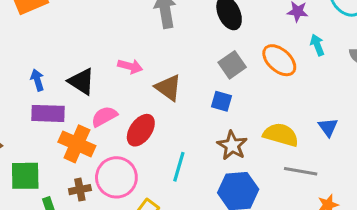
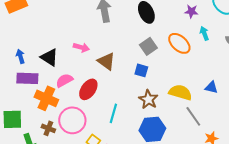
blue triangle: (328, 127) -> (211, 87), turned -40
gray line: (301, 171) -> (193, 116), turned 45
brown cross: (80, 190) -> (48, 128), turned 32

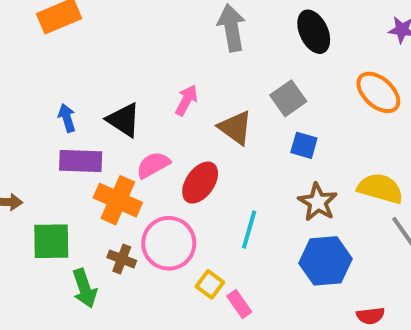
gray square: (148, 46) -> (288, 98), moved
pink arrow: (81, 47) -> (186, 100), turned -77

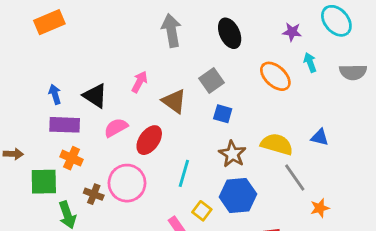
orange cross: (118, 200) -> (72, 158), moved, size x0.7
yellow square: (210, 284) -> (202, 211), moved

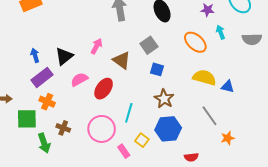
black triangle: (95, 96) -> (64, 56), turned 48
purple rectangle: (65, 125) -> (42, 77), turned -40
yellow semicircle: (277, 144) -> (204, 77), moved
pink circle: (127, 183) -> (102, 129), moved

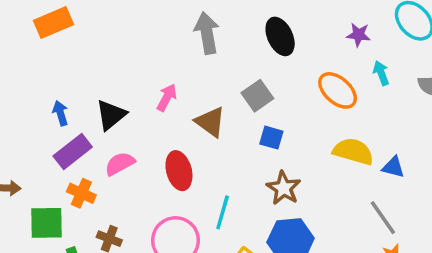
pink semicircle: (79, 80) -> (120, 164), moved
red ellipse: (104, 89) -> (179, 171), turned -50
gray line: (209, 116) -> (383, 218), moved

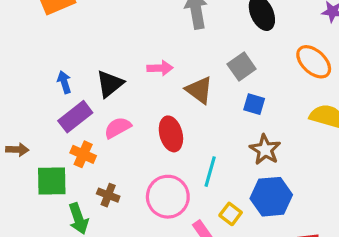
pink arrow: (167, 97) -> (160, 68), turned 60

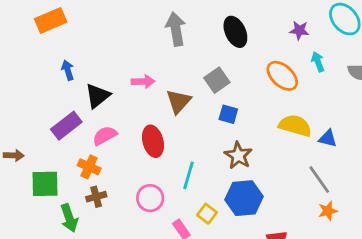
blue arrow: (64, 82) -> (68, 70), moved
brown triangle: (199, 90) -> (179, 101), turned 36
orange cross: (83, 154) -> (89, 167), moved
brown cross: (108, 195) -> (96, 197), turned -36
pink circle: (168, 197) -> (150, 198), size x0.7

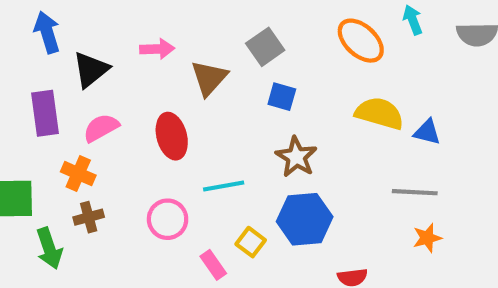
blue arrow: (68, 70) -> (47, 32), size x1.4
purple rectangle: (66, 126) -> (45, 113), turned -60
cyan line: (189, 175) -> (224, 186), turned 64
gray line: (319, 180) -> (415, 192), turned -52

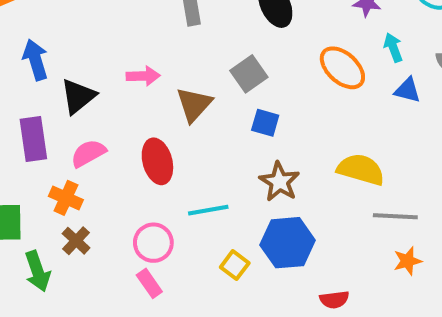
yellow semicircle: (379, 113) -> (361, 169), moved
blue triangle: (427, 132) -> (408, 90), moved
brown cross: (89, 217) -> (76, 241), turned -32
pink rectangle: (213, 265) -> (149, 283), moved

